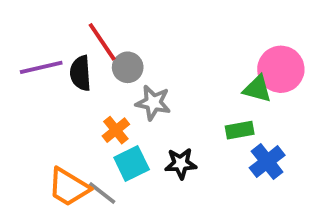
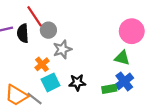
green triangle: (257, 89) -> (122, 58), moved
gray star: (153, 103) -> (62, 49), turned -30
green rectangle: (240, 130) -> (109, 89), moved

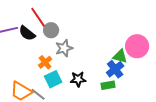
pink circle: (132, 31) -> (137, 46), moved
black semicircle: (23, 33) -> (27, 33), turned -48
blue cross: (124, 81) -> (115, 69), moved

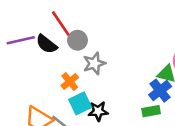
black star: (78, 79) -> (98, 111), moved

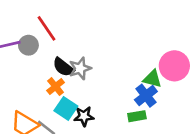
gray circle: (77, 40) -> (28, 45), moved
black semicircle: (47, 44) -> (63, 67), moved
cyan square: (80, 103) -> (66, 108), turned -30

